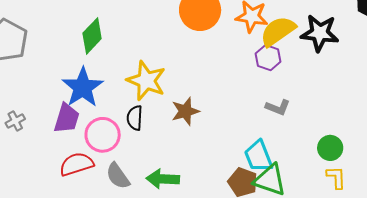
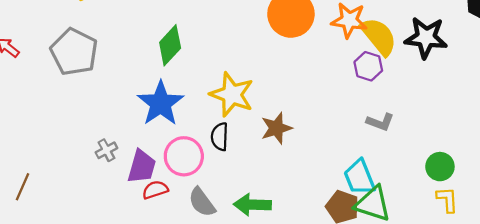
yellow semicircle: (278, 31) -> (379, 36), turned 87
purple trapezoid: (67, 118) -> (142, 167), moved
gray cross: (15, 121) -> (106, 150), moved
red semicircle: (77, 164) -> (155, 190), size x0.7

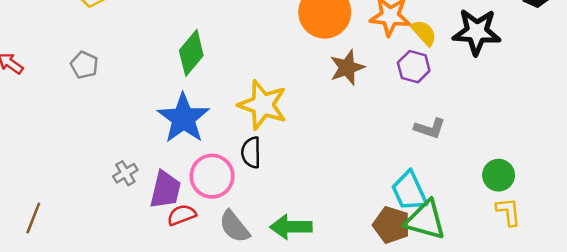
yellow semicircle: (379, 36) -> (424, 33), size x0.6
gray pentagon: (74, 52) -> (84, 65), size x0.5
brown star: (276, 128) -> (347, 68), moved

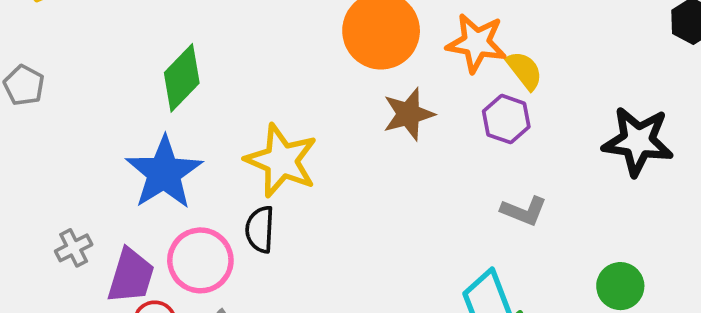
black star: (477, 32) -> (638, 141), moved

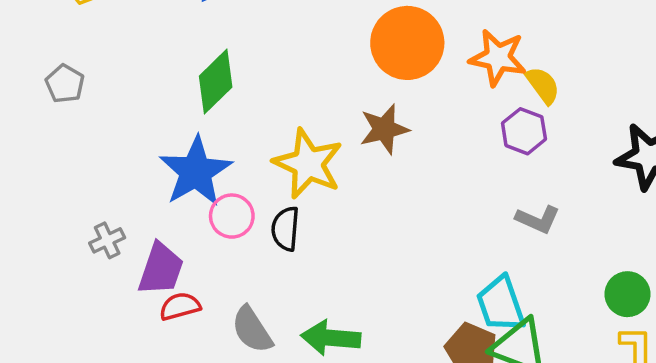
brown star: (409, 114) -> (384, 129), moved
pink circle: (200, 260) -> (232, 216), moved, size x0.7

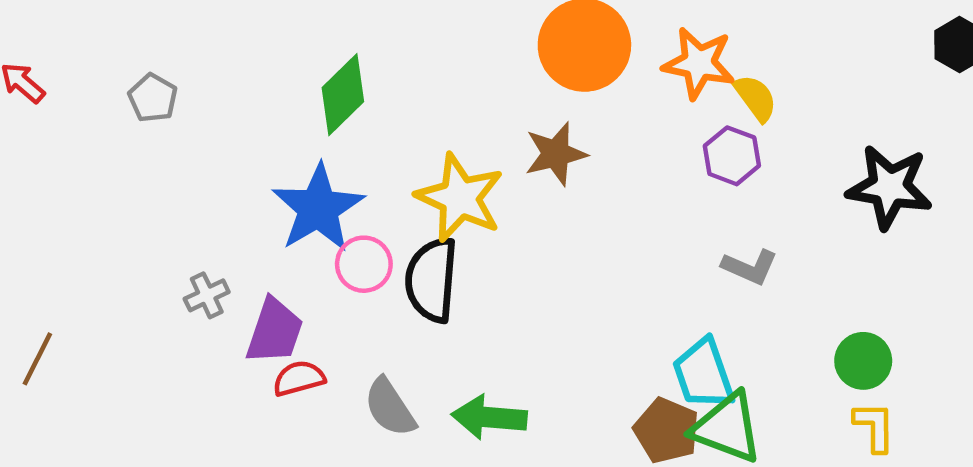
black semicircle: (285, 229) -> (432, 280), size x1.5

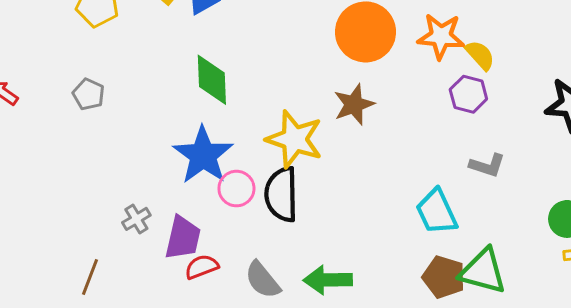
green diamond: (343, 95) -> (212, 80), turned -42
brown line: (37, 359) -> (90, 277), moved
cyan trapezoid: (703, 374) -> (437, 212), moved

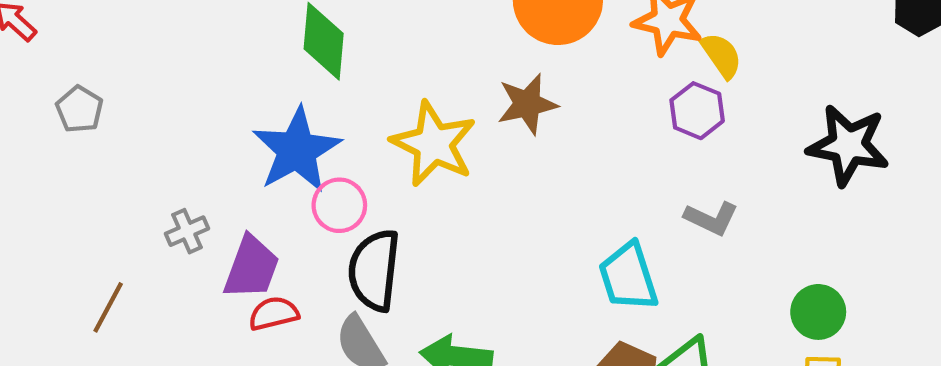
gray pentagon: (89, 94) -> (79, 109), moved
black semicircle: (281, 194) -> (374, 270), moved

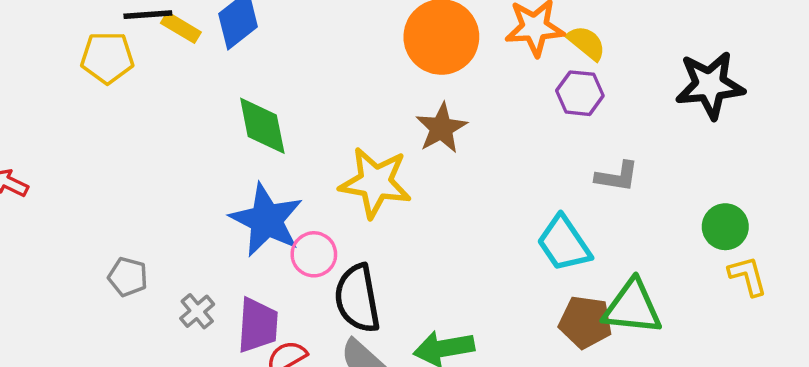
gray pentagon: (79, 109) -> (128, 277), moved

